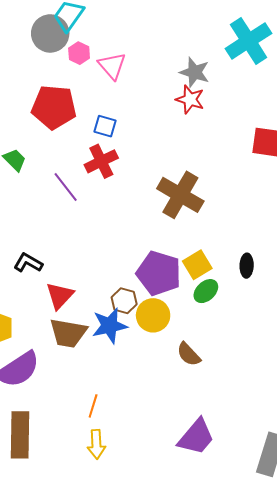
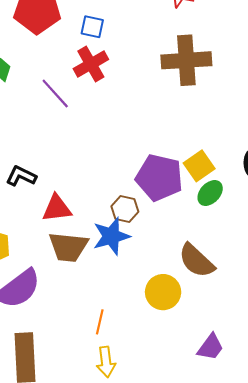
brown cross: (180, 195) -> (186, 60), moved, turned -30
red triangle: (60, 296) -> (57, 208), turned 44
yellow circle: (153, 315) -> (163, 292), moved
brown semicircle: (189, 354) -> (197, 261), size x1.4
purple trapezoid: (196, 437) -> (210, 347), size x0.7

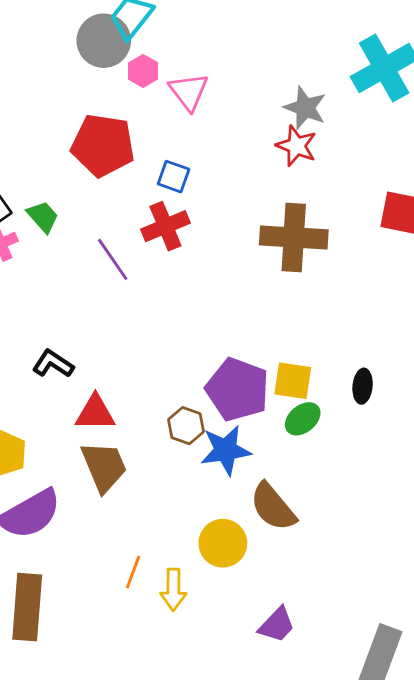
yellow square: (199, 166) -> (293, 381), turned 36
blue star: (111, 236) -> (226, 450), moved
brown trapezoid: (68, 247) -> (104, 467), turned -126
yellow arrow: (106, 362) -> (173, 590), moved

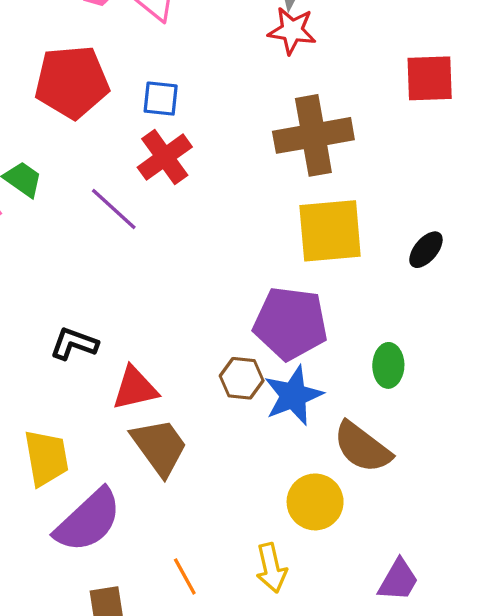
yellow square: (293, 381) -> (330, 231), moved, size x1.5
black ellipse: (363, 386) -> (426, 250), moved, turned 48
green ellipse: (303, 419) -> (388, 365), moved, turned -36
orange line: (133, 572) -> (185, 576), moved, turned -36

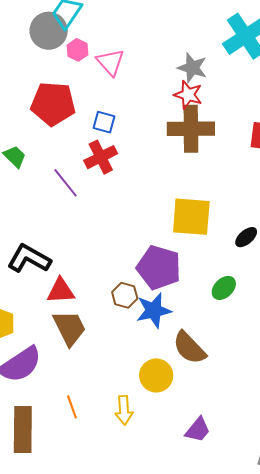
brown cross: (313, 135) -> (191, 129), moved
black L-shape: (74, 344) -> (29, 259), size x1.5
green ellipse: (388, 365) -> (224, 288), moved, turned 35

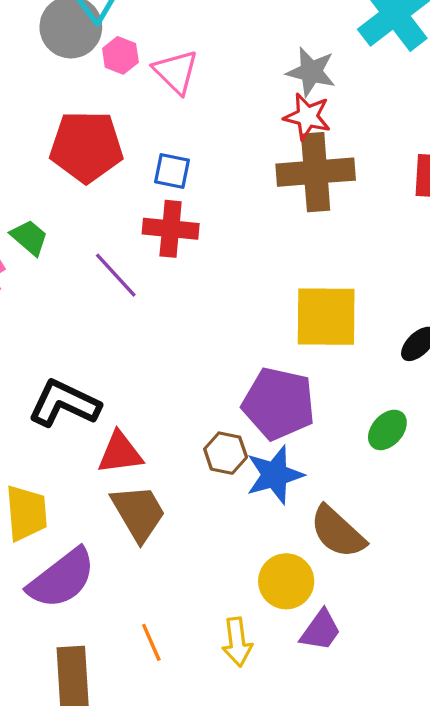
red cross: (101, 157) -> (171, 229), turned 36
purple trapezoid: (198, 430) -> (321, 630), moved

